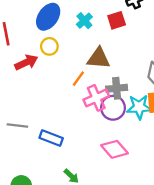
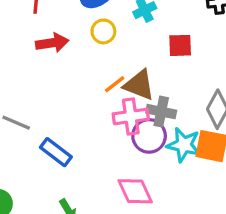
red square: (117, 20) -> (180, 45), moved
yellow circle: (49, 46) -> (103, 31), moved
brown triangle: (99, 58) -> (139, 85), moved

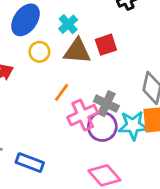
brown triangle: (139, 85) -> (77, 51), moved
gray cross: (161, 112) -> (106, 104), turned 30

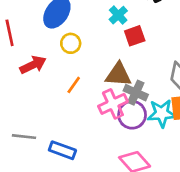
cyan cross: (68, 24) -> (118, 15), moved
brown triangle: (77, 51) -> (118, 75), moved
orange line: (61, 92) -> (74, 85), moved

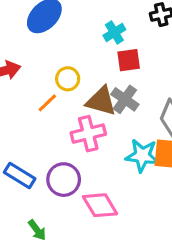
yellow circle: (71, 43) -> (68, 79), moved
gray cross: (136, 93) -> (125, 99), moved
purple circle: (132, 115) -> (64, 180), moved

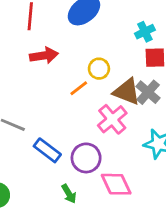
pink cross: (88, 134) -> (112, 119), turned -32
green arrow: (37, 230) -> (69, 194), moved

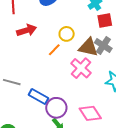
purple circle: (86, 158) -> (56, 108), moved

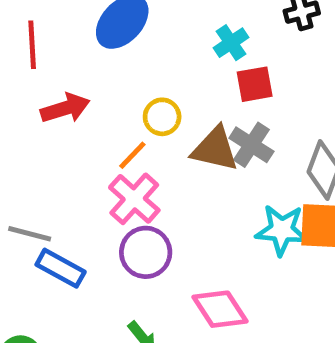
pink cross: (81, 68) -> (134, 199), moved
blue rectangle: (39, 97) -> (61, 268), moved
purple circle: (56, 108) -> (146, 252), moved

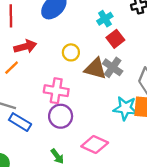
red square: (255, 84) -> (115, 39), turned -30
orange line: (132, 155) -> (12, 68), moved
pink cross: (134, 199) -> (56, 91), turned -35
pink diamond: (220, 309) -> (95, 144), turned -35

